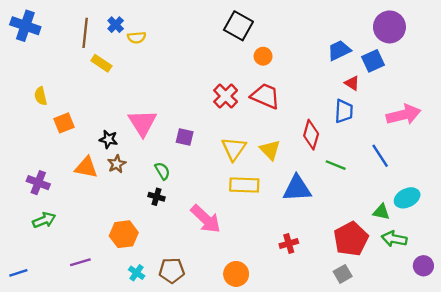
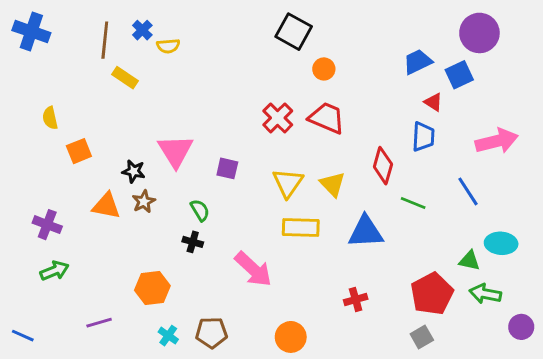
cyan ellipse: (407, 198) -> (501, 243), turned 30
blue line: (18, 273) -> (23, 336), turned 42

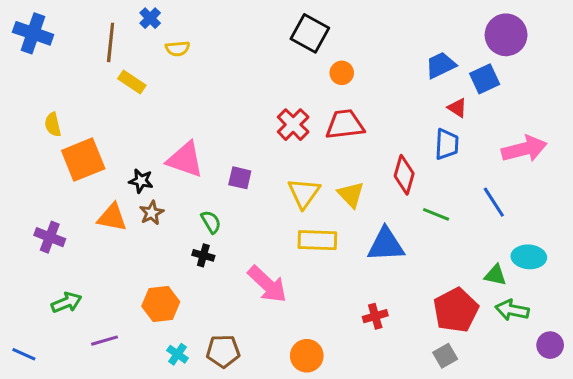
blue cross: (142, 30) -> (150, 18), moved
red trapezoid: (327, 118) -> (345, 125), turned -30
orange square: (79, 151) -> (83, 160), size x1.6
pink triangle: (175, 151) -> (185, 160), turned -39
green arrow: (54, 271) -> (66, 303), moved

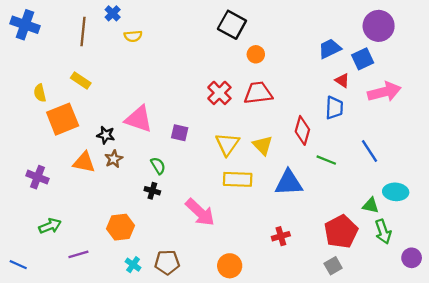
yellow rectangle: (132, 82) -> (81, 80), moved
pink arrow: (524, 149) -> (384, 92), moved
green arrow: (512, 310) -> (383, 232), turned -120

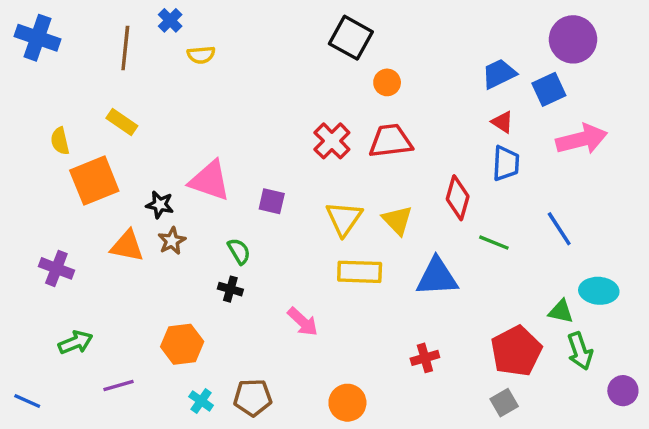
red triangle: (342, 80) -> (502, 122), moved
pink arrow: (200, 212) -> (303, 322), size x0.7

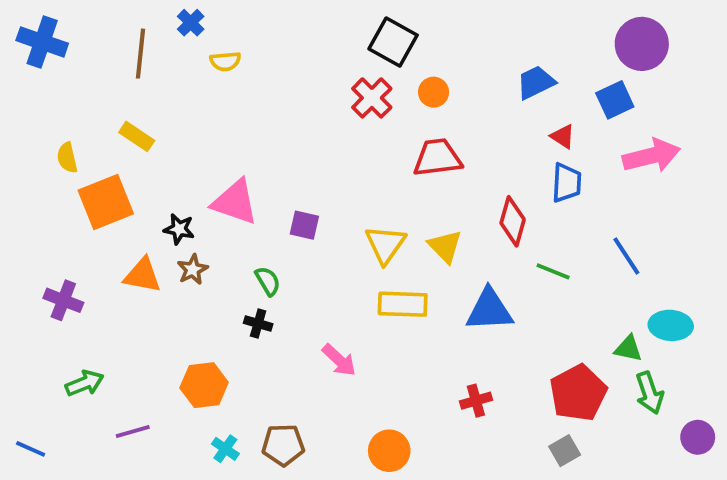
blue trapezoid: (499, 74) -> (536, 82), moved
red cross: (332, 141) -> (372, 98), moved

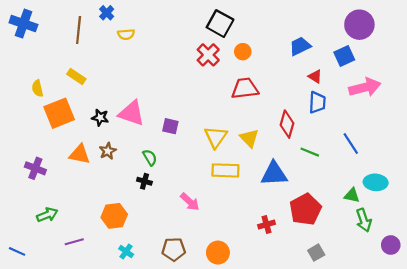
black star: (179, 229) -> (100, 118), moved
red pentagon: (578, 393) -> (305, 209), moved
brown pentagon: (283, 445) -> (174, 249), moved

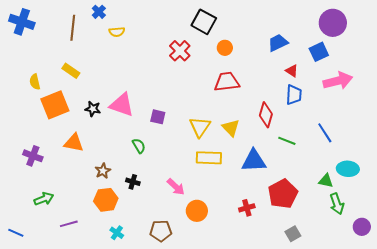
red cross: (208, 55) -> (180, 51), moved
brown star: (108, 151) -> (103, 171), moved
black cross: (144, 181) -> (133, 182), moved
orange circle: (218, 253) -> (197, 211), moved

